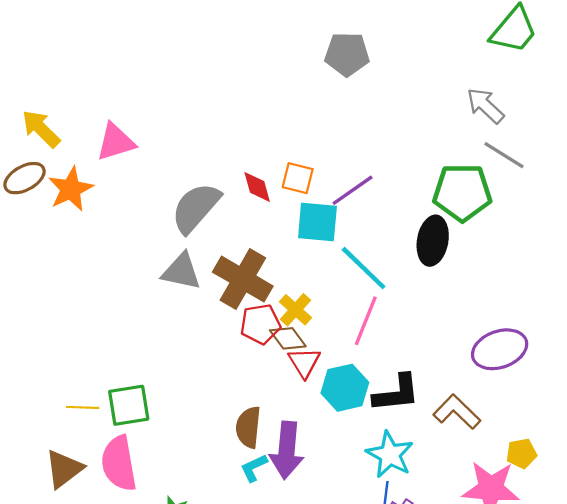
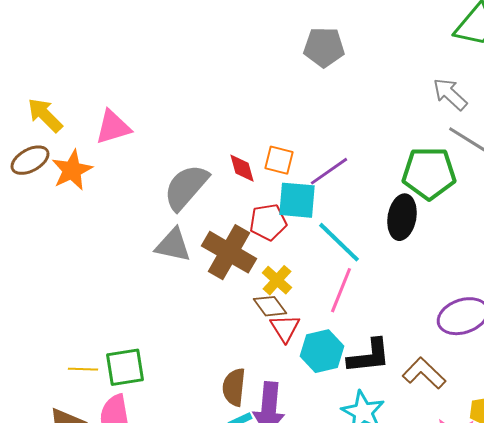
red pentagon: (260, 324) -> (268, 222), moved

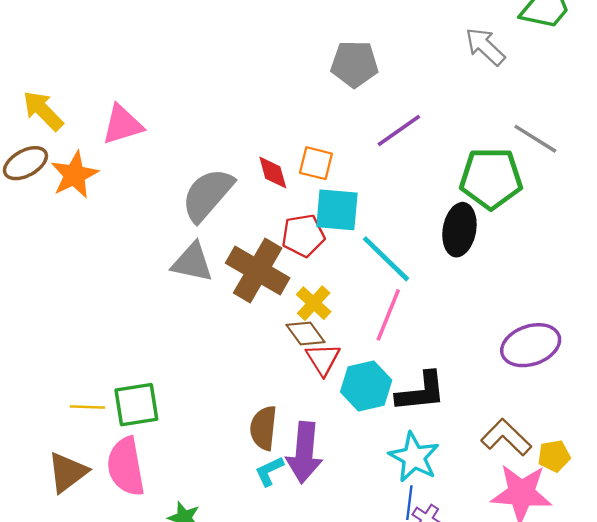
gray pentagon: (324, 47) -> (354, 64), moved
gray arrow: (450, 94) -> (485, 46), moved
purple line: (329, 171) -> (399, 130), moved
brown L-shape: (424, 373) -> (506, 437), moved

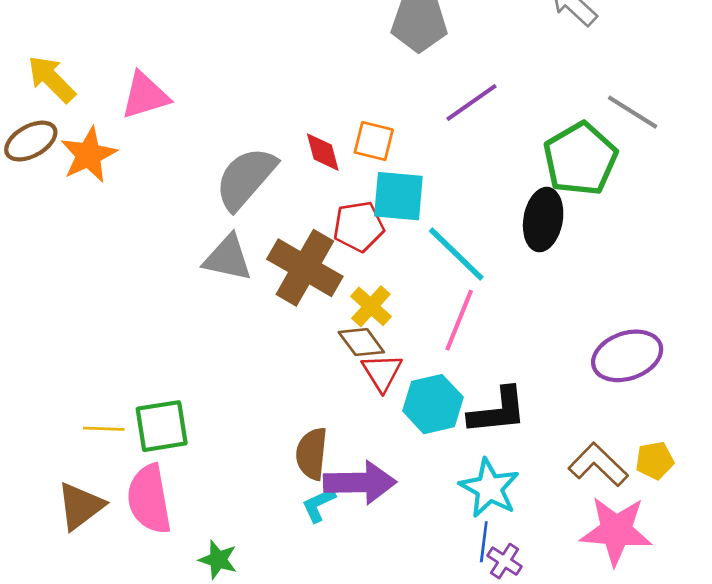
green pentagon: (491, 178) -> (580, 159), turned -30
purple arrow: (304, 453) -> (360, 483), turned -96
yellow pentagon: (554, 456) -> (655, 461), moved

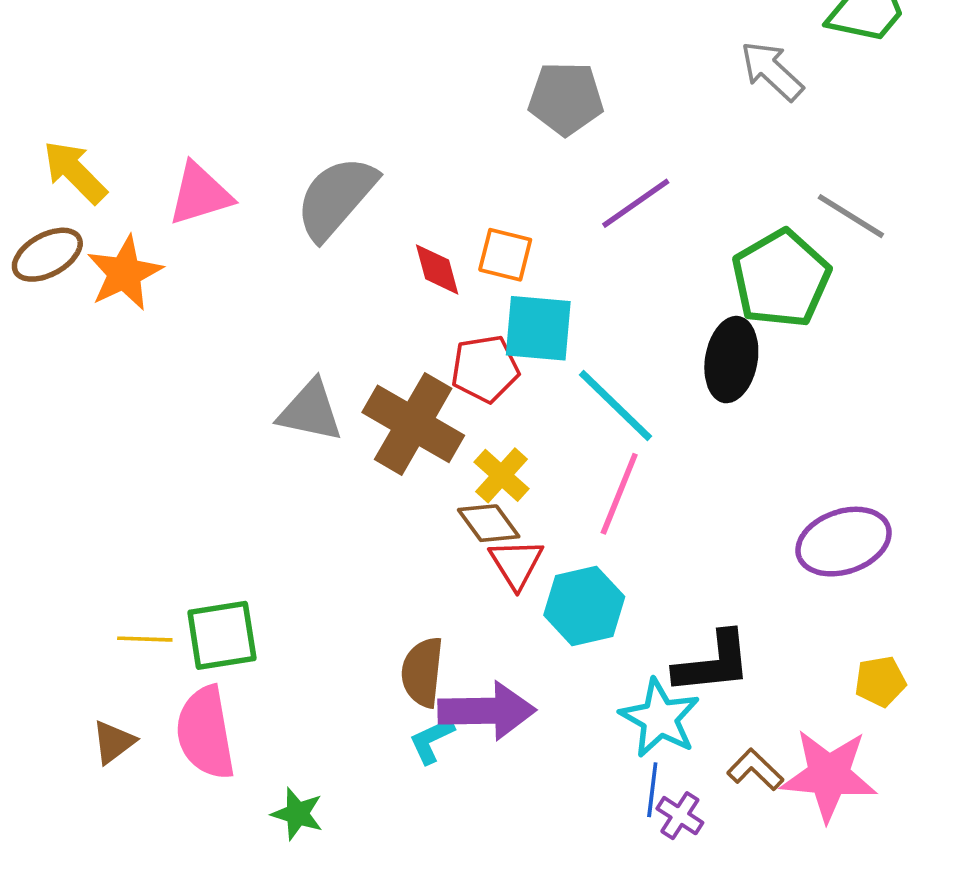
gray semicircle: (246, 178) -> (336, 198), moved
black L-shape: (498, 411) -> (713, 663), moved
brown L-shape: (598, 465) -> (755, 770), moved, size x0.7
brown triangle: (80, 506) -> (113, 742), size x0.7

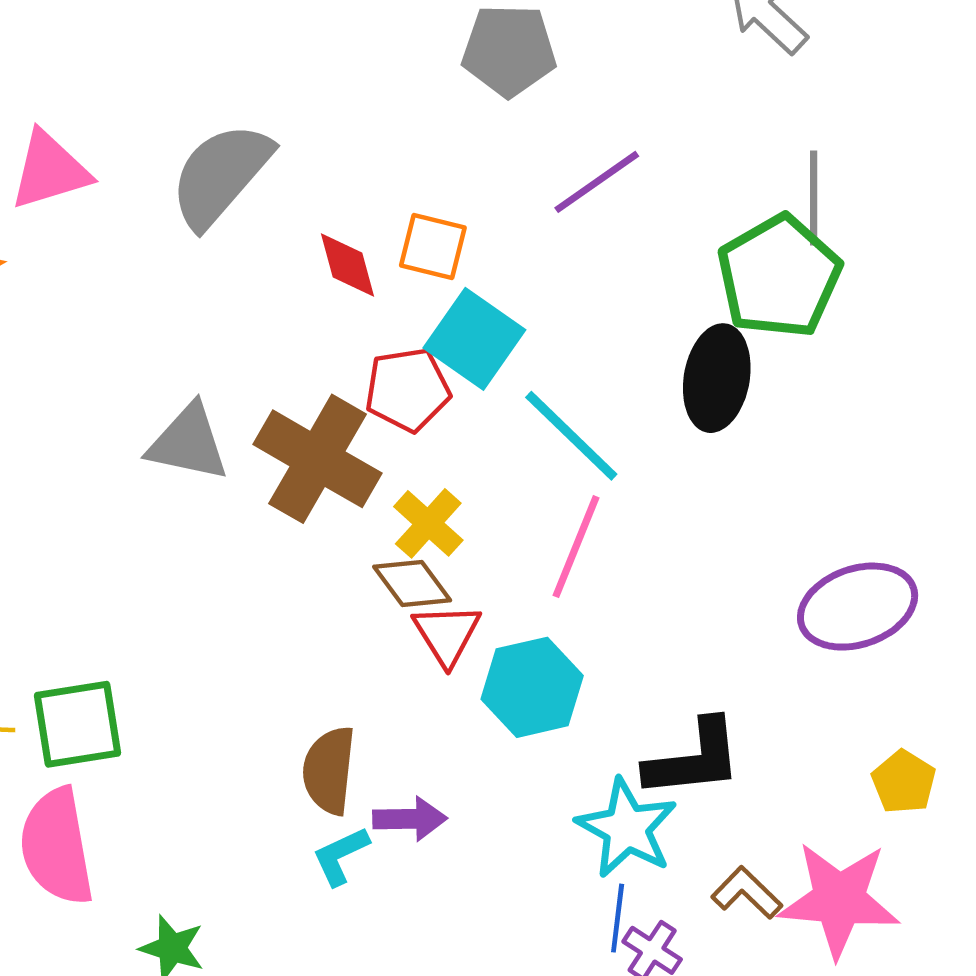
gray line: (851, 216) -> (814, 198), moved, turned 58
cyan square: (538, 328) -> (474, 339), turned 30
yellow pentagon: (880, 681) -> (904, 782), turned -30
purple arrow: (487, 711) -> (410, 819), size x0.6

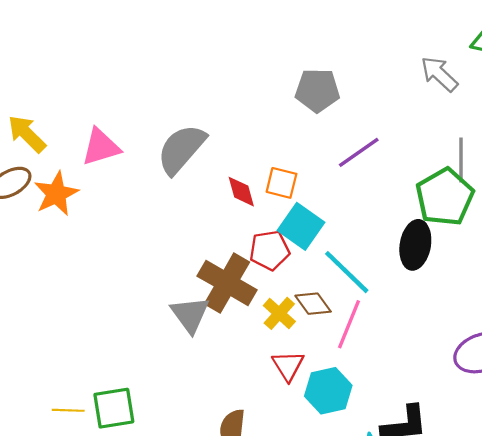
gray triangle: (188, 443) -> (190, 315), moved, turned 42
brown diamond: (412, 583) -> (313, 304), moved

